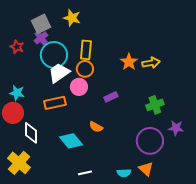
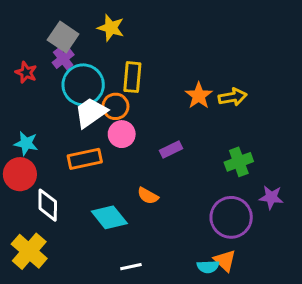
gray square: (41, 24) -> (63, 37), turned -30
orange circle: (85, 69) -> (115, 106), moved
cyan semicircle: (124, 173) -> (208, 267), moved

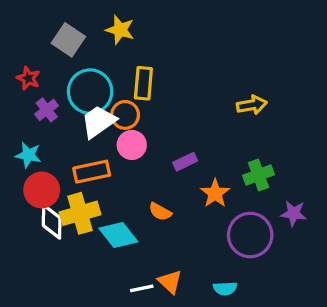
purple cross: (63, 59) -> (47, 110), moved
orange star: (199, 96) -> (215, 193), moved
red circle: (20, 174) -> (42, 190), moved
yellow cross: (29, 251) -> (80, 213), moved, turned 33
orange triangle: (225, 261) -> (170, 282), moved

